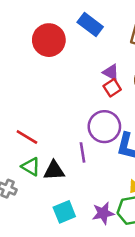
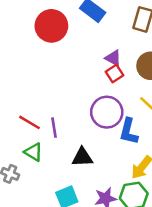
purple line: (82, 152) -> (54, 128), moved
black triangle: (54, 171) -> (82, 157), moved

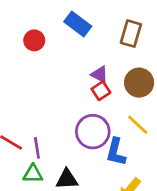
red circle: (51, 26) -> (34, 40), size x0.6
green triangle: (33, 152) -> (33, 174), moved, turned -30

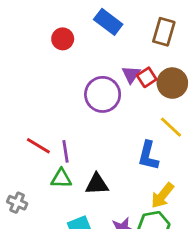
purple triangle: (100, 74) -> (131, 74), turned 36
red square: (101, 91) -> (147, 77), moved
purple circle: (93, 132) -> (103, 94), moved

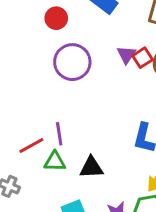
purple circle: (103, 94) -> (72, 62), moved
red line: (38, 146) -> (31, 145), moved, turned -60

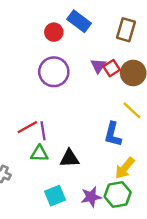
red circle: (56, 18) -> (54, 32), moved
red line: (31, 145) -> (27, 127), moved

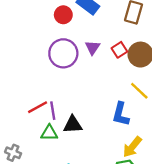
purple triangle: (98, 66) -> (93, 48), moved
black triangle: (69, 158) -> (73, 125), moved

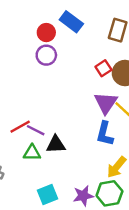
purple triangle: (93, 48) -> (106, 103), moved, size x1.5
purple circle: (63, 53) -> (46, 55), moved, size x0.7
purple line: (53, 111) -> (36, 130), turned -54

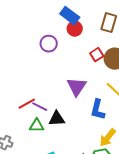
red circle: (46, 33) -> (75, 29), moved
purple triangle: (106, 103) -> (77, 87), moved

